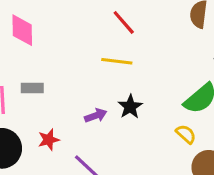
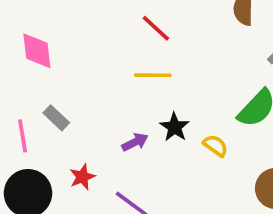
gray rectangle: (32, 88) -> (56, 118), turned 50
yellow semicircle: (186, 134) -> (215, 146), moved

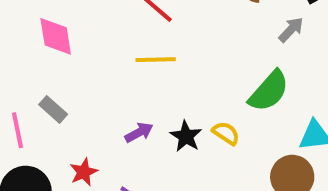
pink diamond: (37, 51) -> (56, 36), moved
black star: (175, 127) -> (186, 136), moved

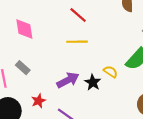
purple arrow: (139, 132) -> (68, 80), size x1.5
yellow semicircle: (226, 133) -> (111, 72), moved

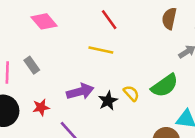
pink diamond: (24, 29) -> (44, 21), turned -45

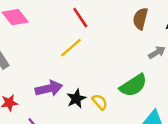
yellow line: (101, 50) -> (71, 48), turned -55
yellow semicircle: (131, 93) -> (100, 102), moved

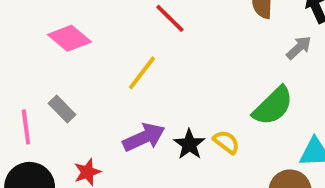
yellow line: (71, 48) -> (142, 73), moved

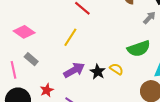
pink diamond: (69, 38) -> (24, 32), moved
green semicircle: (273, 106) -> (139, 49), turned 30

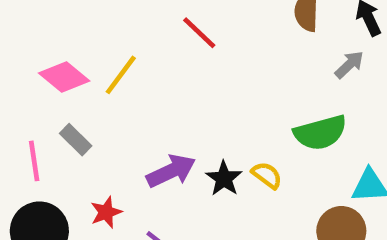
yellow line: (70, 37) -> (121, 75), moved

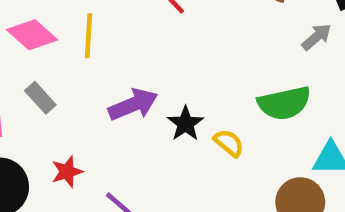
yellow line: (121, 75) -> (88, 36), turned -36
purple arrow: (171, 171) -> (133, 105), moved
black star: (224, 178) -> (185, 124), moved

